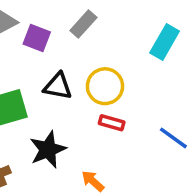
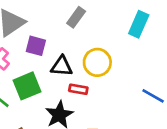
purple square: (37, 38) -> (36, 46), moved
red rectangle: (112, 123) -> (78, 89), moved

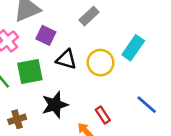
cyan rectangle: (139, 24) -> (133, 48), moved
red rectangle: (78, 89) -> (103, 115), moved, turned 36

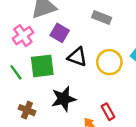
gray rectangle: (89, 16) -> (102, 18), turned 60
brown cross: (17, 119) -> (27, 110), turned 35

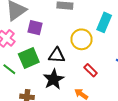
black triangle: (77, 57) -> (57, 55), moved
red rectangle: (108, 112) -> (91, 70), moved

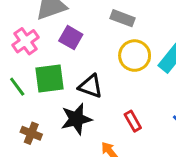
yellow circle: (82, 39) -> (135, 56), moved

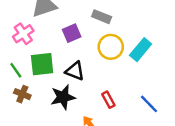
purple square: (71, 38) -> (72, 33), moved, turned 36
brown cross: (31, 133) -> (22, 94), moved

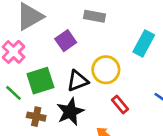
yellow circle: (111, 47) -> (106, 70), moved
black triangle: (75, 71) -> (77, 81), turned -30
brown cross: (22, 94) -> (36, 117), moved

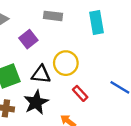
cyan rectangle: (144, 43) -> (97, 23), moved, turned -35
black triangle: (77, 81) -> (41, 74), turned 30

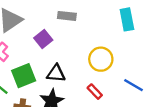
cyan rectangle: (97, 23) -> (127, 19), moved
yellow circle: (66, 63) -> (101, 59), moved

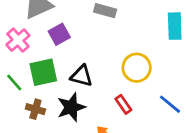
purple square: (43, 39) -> (59, 34), moved

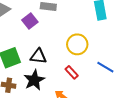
purple square: (59, 34) -> (30, 21), moved

